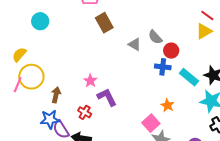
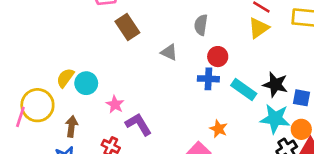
cyan circle: (40, 21) -> (86, 83), moved
gray semicircle: (155, 37) -> (201, 25), moved, turned 56
yellow semicircle: (19, 55) -> (65, 78), moved

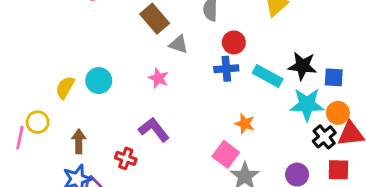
brown rectangle: (127, 27) -> (155, 19), moved
cyan circle: (86, 83) -> (99, 81), moved
pink star: (115, 104) -> (158, 78), moved
yellow circle: (37, 105) -> (38, 122), size x0.6

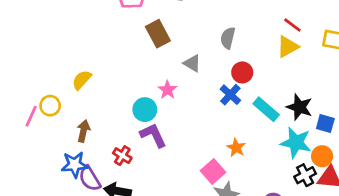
brown rectangle: (155, 19) -> (158, 34), moved
blue cross: (226, 69) -> (230, 95), turned 35
cyan circle: (99, 81) -> (145, 110), moved

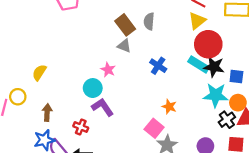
brown rectangle: (158, 34) -> (125, 25), moved
red circle: (242, 72) -> (208, 44), moved, size x1.6
cyan rectangle: (266, 109) -> (199, 64), moved

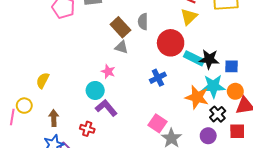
red circle: (208, 44) -> (171, 43), moved
blue cross: (158, 66) -> (158, 78), moved, turned 35
orange star: (169, 107) -> (197, 97), moved, size x1.6
black cross: (227, 120) -> (218, 114), moved

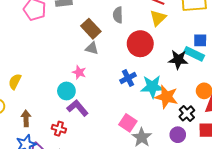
gray semicircle: (143, 22) -> (118, 15), moved
cyan rectangle: (194, 58) -> (194, 54), moved
blue square: (231, 66) -> (200, 40), moved
cyan star: (213, 86) -> (152, 87), moved

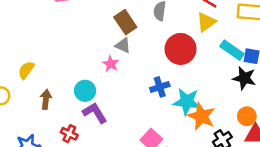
cyan rectangle: (194, 54) -> (232, 50), moved
black star: (178, 60) -> (244, 78), moved
pink star: (79, 72) -> (111, 64), moved
brown arrow: (26, 118) -> (46, 99), moved

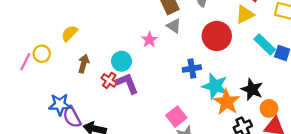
gray triangle: (123, 45) -> (174, 26), moved
black star: (244, 78) -> (252, 89), moved
red cross: (69, 134) -> (109, 80), moved

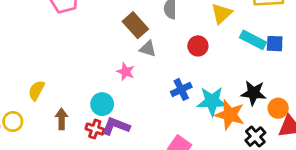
red circle: (217, 36) -> (198, 46), size x0.6
purple L-shape: (127, 83) -> (116, 126), turned -30

